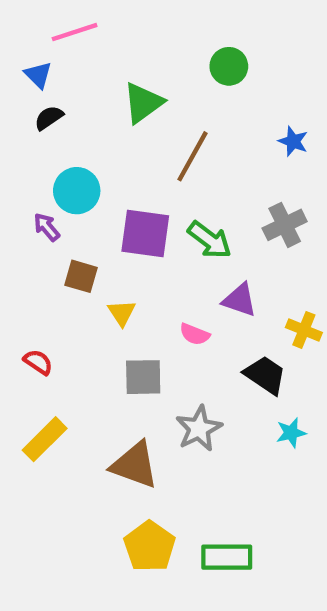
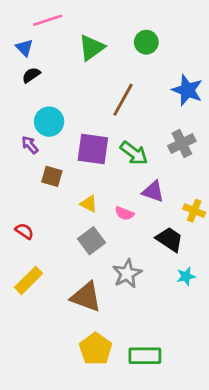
green triangle: (143, 103) -> (91, 48), moved
blue star: (293, 141) -> (187, 90), size x1.6
yellow triangle: (122, 313) -> (89, 204), moved, turned -30
gray square: (143, 377) -> (91, 241), turned -36

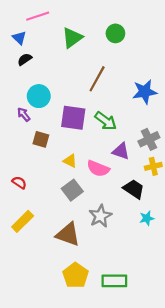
blue star: (187, 90) -> (145, 92), moved, turned -30
gray cross: (182, 144) -> (149, 139), moved
yellow cross: (194, 211) -> (153, 166), turned -35
pink semicircle: (124, 213) -> (98, 168), size x1.5

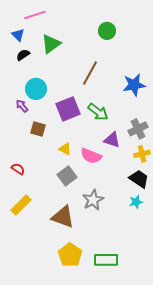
green triangle: (72, 38) -> (51, 44), moved
purple square: (73, 118) -> (68, 109), turned -30
black trapezoid: (134, 189) -> (139, 179), moved

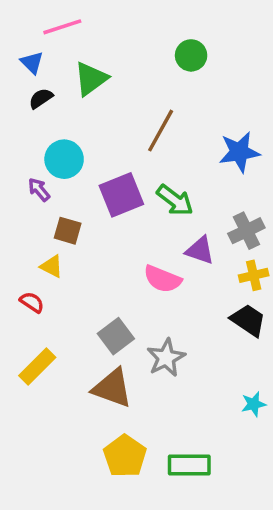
yellow triangle: (65, 149) -> (52, 266), moved
gray square: (67, 176) -> (116, 336), moved
cyan star: (136, 202) -> (254, 404), moved

